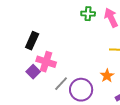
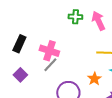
pink cross: (46, 62) -> (49, 51), moved
gray line: (61, 84) -> (50, 65), moved

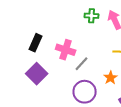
gray line: (50, 65) -> (82, 64), moved
purple square: (20, 75) -> (37, 74), size x1.5

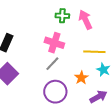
pink cross: (66, 50) -> (54, 43), moved

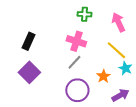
pink arrow: (85, 20) -> (118, 22), moved
yellow line: (94, 52) -> (116, 50), turned 40

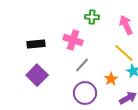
black rectangle: (28, 41) -> (36, 44), turned 60
pink cross: (76, 41) -> (73, 40), moved

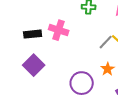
pink cross: (73, 40) -> (59, 30), moved
gray line: (82, 65) -> (106, 42), moved

